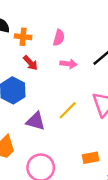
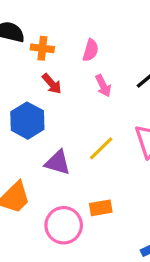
pink arrow: (69, 64) -> (103, 86), turned 56
orange rectangle: (91, 158) -> (101, 208), moved

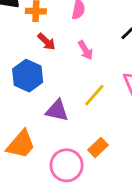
pink arrow: (103, 86) -> (85, 50), moved
orange rectangle: (101, 208) -> (98, 147), turned -30

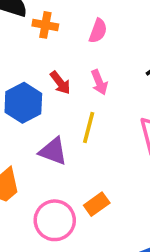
red arrow: (46, 42) -> (60, 83), moved
yellow line: (94, 95) -> (89, 127), moved, turned -35

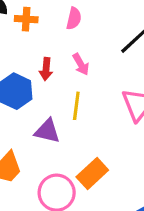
red arrow: (60, 83) -> (46, 69), turned 50
orange rectangle: (97, 204) -> (92, 173), size x1.4

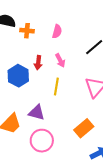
purple triangle: (47, 131) -> (37, 113), moved
orange rectangle: (92, 173) -> (84, 128), moved

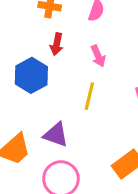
red arrow: (38, 63) -> (57, 44), moved

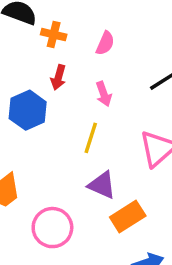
purple triangle: (56, 135) -> (102, 185), moved

